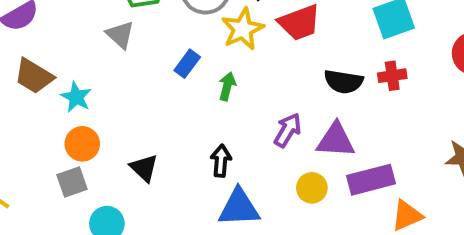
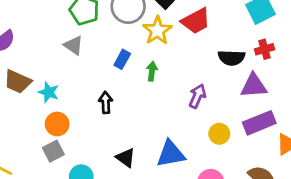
purple triangle: (336, 140) -> (254, 86), moved
black arrow: (221, 161) -> (106, 102), moved
black triangle: (144, 168) -> (126, 158), moved

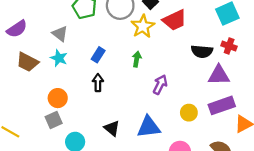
gray triangle: (73, 45) -> (60, 34), moved
red cross: (265, 49) -> (229, 46), turned 32
blue rectangle: (122, 59) -> (98, 55), moved
cyan star: (49, 92) -> (59, 58), moved
purple arrow: (197, 96) -> (160, 85), moved

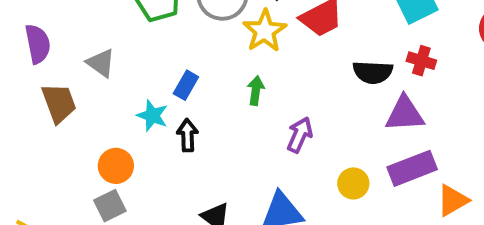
purple semicircle: (17, 29) -> (38, 44), turned -65
gray triangle: (60, 34) -> (101, 63), moved
cyan star: (59, 58) -> (152, 116), moved
brown trapezoid: (27, 62) -> (59, 103), turned -135

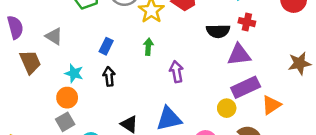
cyan star: (152, 116) -> (74, 73), moved
purple arrow: (300, 135) -> (177, 72), turned -30
yellow circle: (353, 183) -> (227, 108), moved

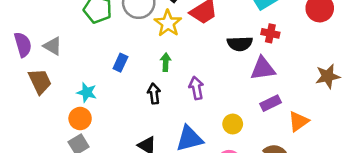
gray triangle: (54, 36) -> (53, 46), moved
black arrow: (109, 76) -> (154, 94), moved
purple rectangle: (246, 87) -> (271, 103), size x0.7
yellow circle: (227, 108) -> (233, 124), moved

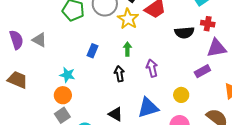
purple triangle: (263, 69) -> (217, 48), moved
brown trapezoid: (40, 81) -> (17, 80), moved, turned -40
purple rectangle: (271, 103) -> (202, 71), moved

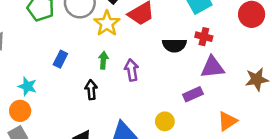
purple arrow: (152, 68) -> (132, 70), moved

